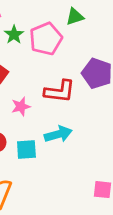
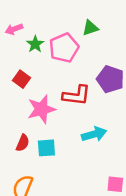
pink star: (21, 107) -> (41, 109), size x1.6
cyan arrow: (58, 134) -> (94, 134), moved

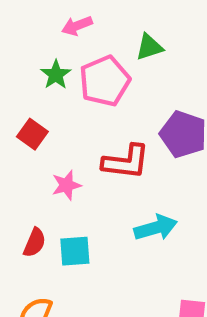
pink arrow: (14, 29) -> (77, 26), moved
pink star: (41, 109) -> (66, 185), size x0.6

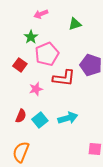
pink pentagon: (105, 81) -> (47, 54), moved
cyan arrow: (156, 228) -> (68, 118), moved
cyan square: (75, 251) -> (40, 120), turned -35

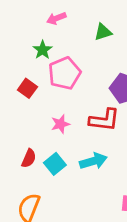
red L-shape: (64, 78) -> (104, 120), moved
pink star: (36, 89) -> (60, 124), moved

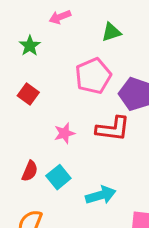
green star: (43, 50) -> (30, 46), moved
pink pentagon: (65, 73) -> (93, 76), moved
cyan arrow: (93, 161) -> (101, 195), moved

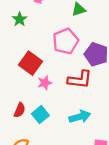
red square: (28, 94) -> (30, 63), moved, size x1.5
cyan arrow: (101, 195) -> (80, 117), moved

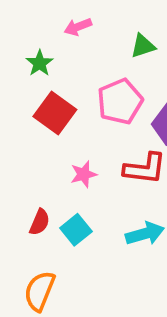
red square: (30, 63) -> (55, 113), moved

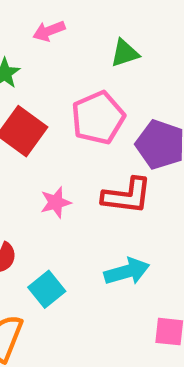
cyan square: (76, 230) -> (47, 289), moved

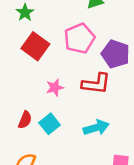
cyan square: (47, 289) -> (50, 124), moved

